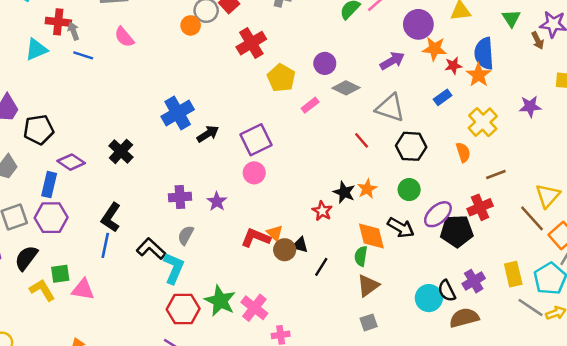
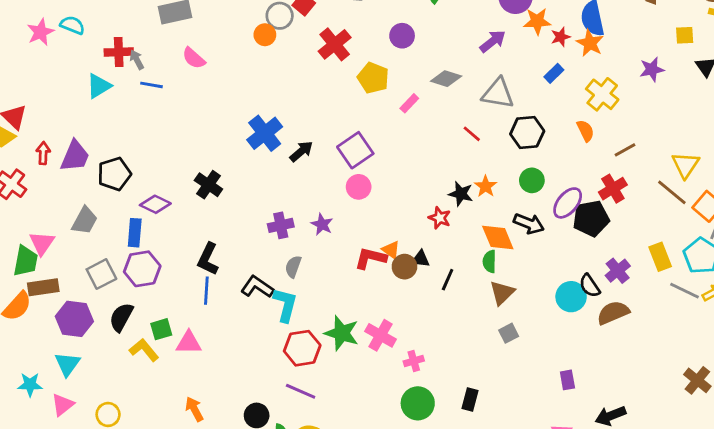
purple circle: (325, 63) -> (402, 36), moved

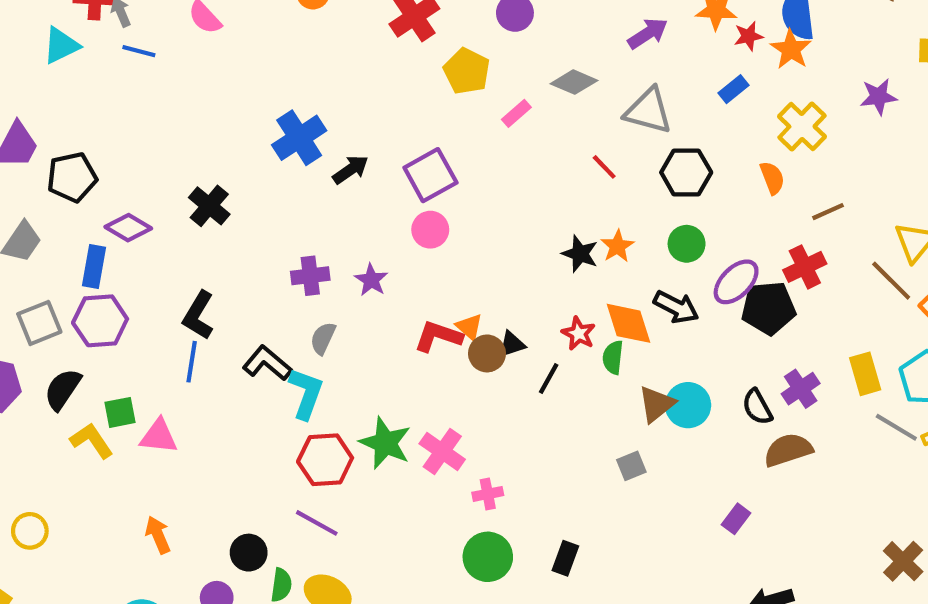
red star: (440, 218) -> (579, 333), moved
black triangle: (421, 259) -> (512, 344), turned -30
brown triangle: (502, 293) -> (656, 404), moved
cyan circle: (571, 297) -> (688, 405), moved
purple rectangle: (567, 380) -> (736, 519), moved, turned 42

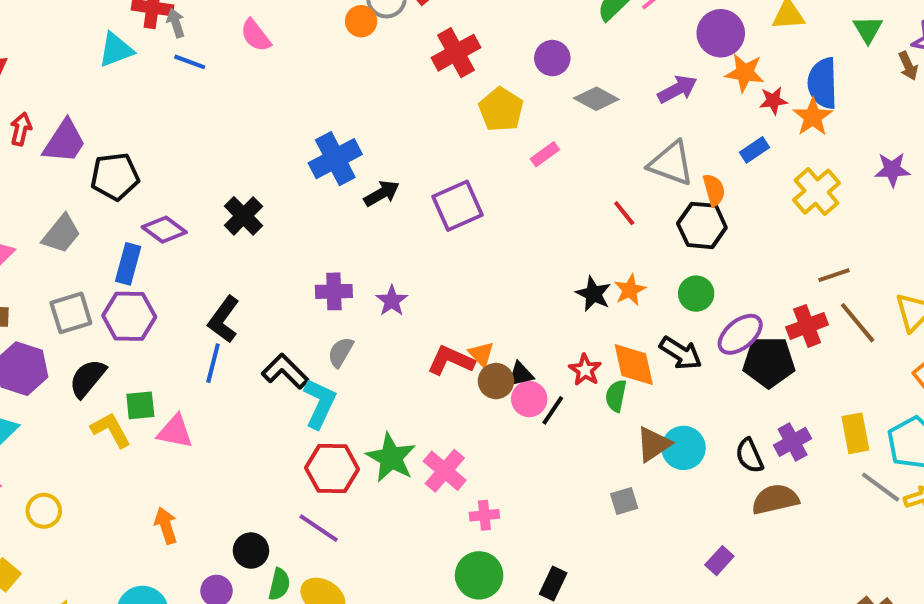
gray diamond: (574, 82) -> (596, 99), moved
orange semicircle: (772, 178) -> (714, 190), moved
pink circle: (430, 230) -> (529, 399), moved
brown line: (891, 281) -> (858, 323), moved

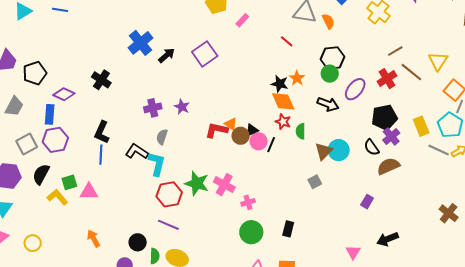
black hexagon: (702, 225) -> (333, 58), moved
black pentagon: (769, 362) -> (384, 117), moved
orange diamond: (634, 365) -> (283, 101), moved

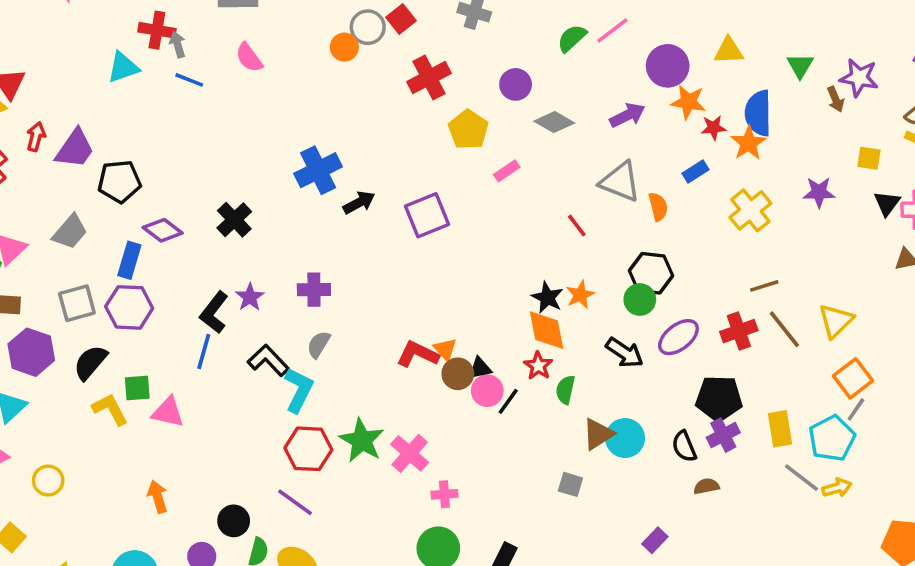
purple star: (182, 107) -> (250, 297), moved
brown semicircle: (388, 166) -> (706, 486), size x0.6
gray square: (315, 182) -> (570, 484), turned 32

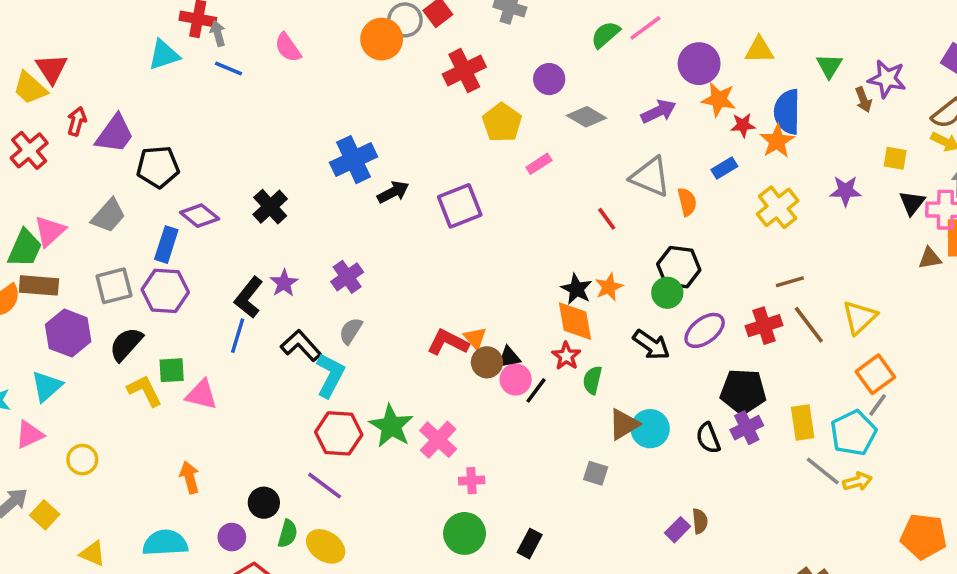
orange circle: (344, 47) -> (382, 39), size x1.5
purple cross: (314, 290) -> (347, 277), turned -36
brown semicircle: (706, 486) -> (700, 521), moved, turned 95

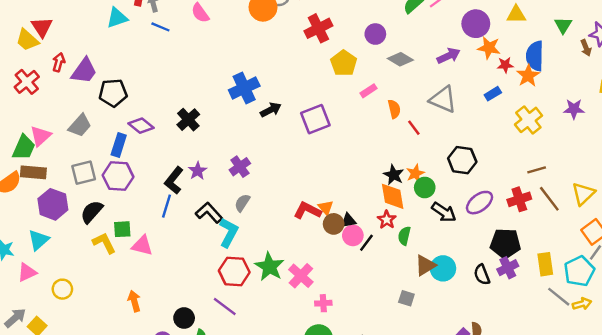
orange semicircle: (687, 202) -> (394, 109), moved
green circle: (667, 293) -> (425, 187), moved

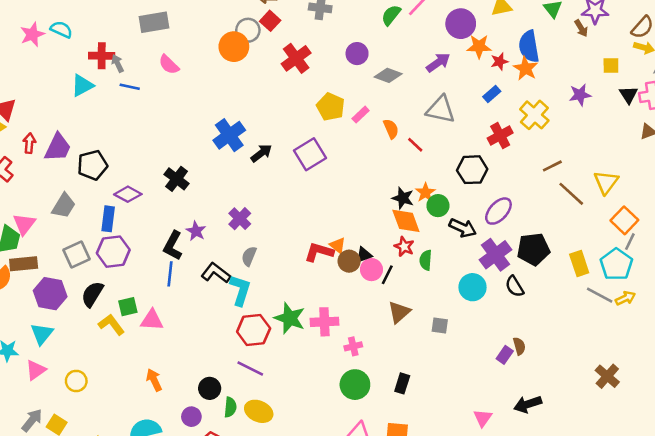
yellow pentagon: (344, 63) -> (331, 107), moved
red cross: (519, 199) -> (500, 136), moved
brown triangle: (425, 265) -> (399, 312), moved
purple cross: (508, 268) -> (495, 255), moved, size x1.4
pink cross: (301, 276) -> (324, 322), turned -35

